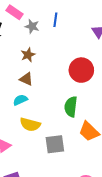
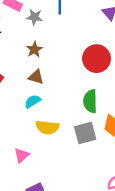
gray square: (55, 144) -> (85, 133), moved

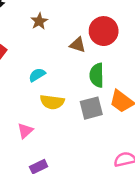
brown triangle: (36, 77) -> (78, 45), moved

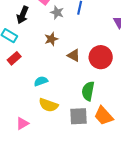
brown triangle: (78, 45) -> (74, 55), moved

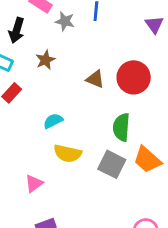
brown star: (51, 39) -> (45, 60), moved
gray square: (78, 116) -> (112, 164), turned 36

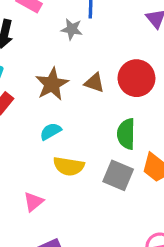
gray star: (65, 21) -> (72, 29), moved
brown star: (45, 60) -> (52, 84), moved, size x1.5

